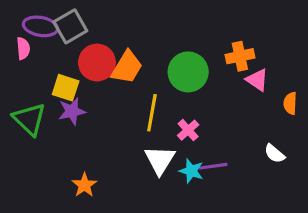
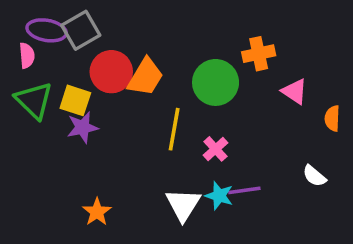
orange cross: (240, 56) -> (259, 54), moved
green triangle: (29, 119) -> (34, 100), moved
white triangle: (160, 160) -> (183, 205), moved

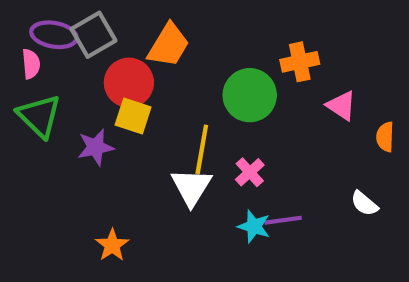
orange trapezoid: (145, 77) -> (168, 45), moved
yellow square: (75, 100) -> (133, 116), moved
white triangle: (183, 205) -> (191, 187), moved

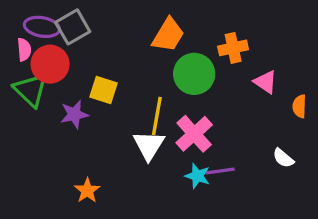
orange trapezoid: (168, 45) -> (168, 35), moved
red circle: (129, 83) -> (50, 64), moved
pink cross: (250, 172) -> (194, 134), size x1.6

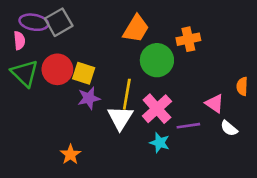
red circle: (50, 64) -> (57, 69), moved
pink triangle: (265, 82) -> (215, 103), moved
purple star: (74, 114) -> (89, 98), moved
purple line: (220, 171) -> (188, 126), moved

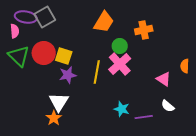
green circle: (157, 60) -> (120, 46), size x0.6
pink cross: (157, 109) -> (120, 64), moved
white triangle: (120, 118) -> (59, 102), moved
purple line: (188, 126) -> (144, 117), moved
white semicircle: (229, 128) -> (168, 106), moved

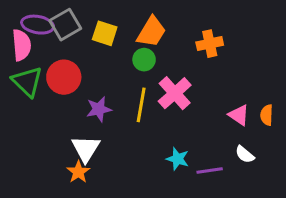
pink semicircle: (15, 31) -> (21, 45), size x1.5
green circle: (120, 46) -> (144, 60), moved
yellow square: (64, 56) -> (105, 33), moved
orange semicircle: (185, 66) -> (267, 115), moved

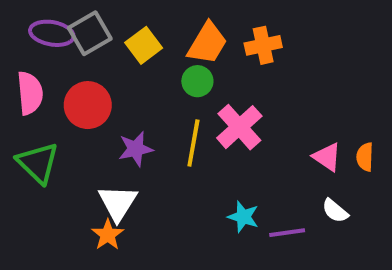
yellow square: (105, 33) -> (144, 45), turned 35
orange cross: (210, 44) -> (263, 45), moved
pink semicircle: (21, 45) -> (30, 93), moved
green triangle: (27, 81) -> (38, 163), moved

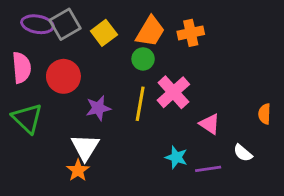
pink triangle: (327, 157) -> (210, 124), moved

